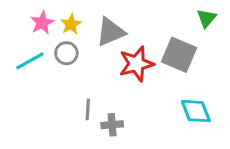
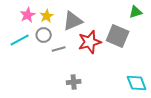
green triangle: (206, 18) -> (136, 12), turned 32
gray line: (88, 110) -> (59, 49), moved, turned 72
cyan diamond: (196, 111) -> (137, 83), moved

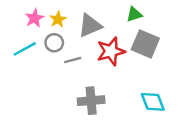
green triangle: (136, 12) -> (134, 14), moved
gray cross: (74, 82) -> (91, 101), size x1.5
cyan diamond: (137, 83) -> (153, 102), moved

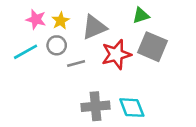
pink star: (34, 18) -> (36, 19), turned -30
cyan diamond: (153, 102) -> (132, 108), moved

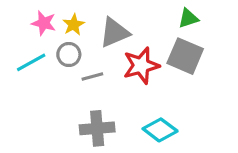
green triangle: (141, 16) -> (188, 18), moved
gray cross: (96, 106) -> (97, 128), moved
cyan diamond: (132, 108) -> (160, 130), turned -32

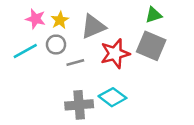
cyan diamond: (160, 130) -> (113, 97), moved

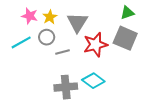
gray triangle: (93, 27) -> (77, 22), turned -35

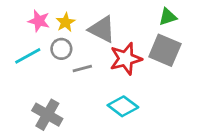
gray triangle: (77, 22) -> (102, 29), turned -35
gray cross: (66, 87) -> (47, 115), moved, turned 35

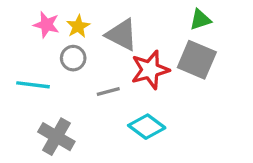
cyan line: (28, 56) -> (33, 85), moved, turned 36
gray line: (82, 68) -> (108, 92), moved

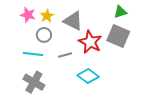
red star: (150, 70) -> (90, 42), turned -30
cyan line: (33, 85) -> (33, 54), moved

